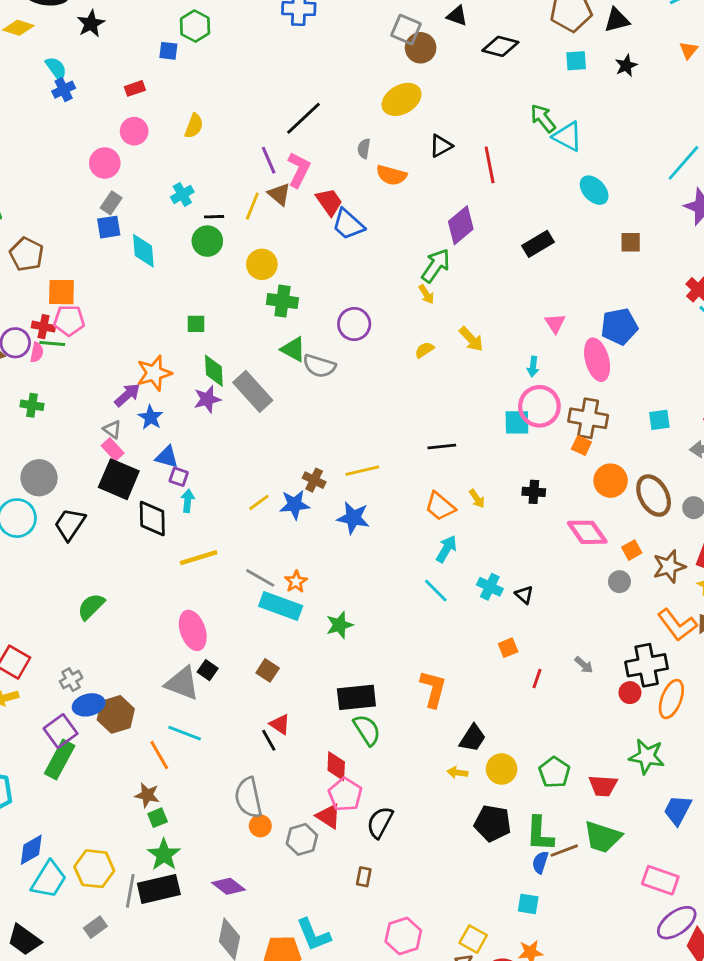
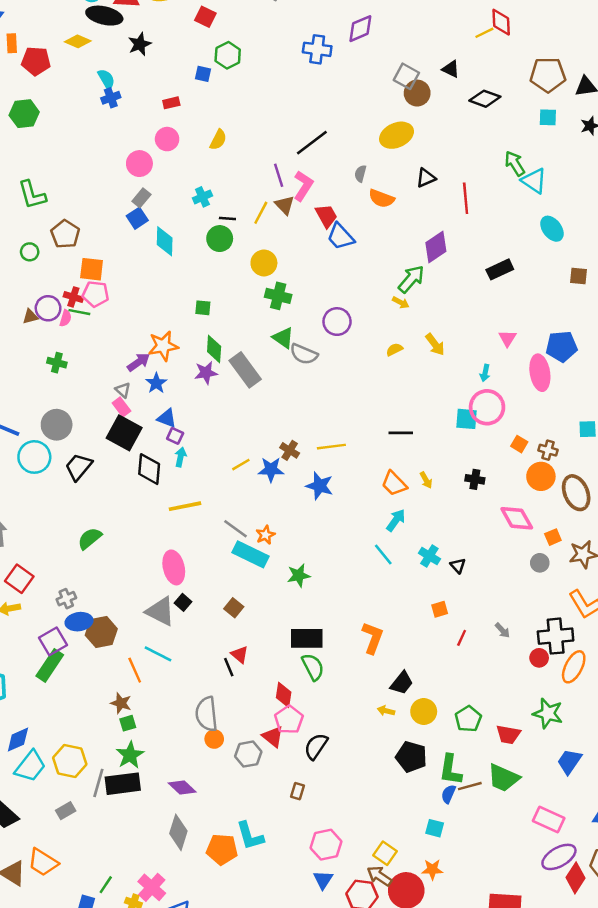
blue square: (109, 227) -> (137, 218), turned -30
yellow arrow: (426, 294) -> (401, 303), turned -35
brown cross: (588, 418) -> (548, 450), moved, size x0.6

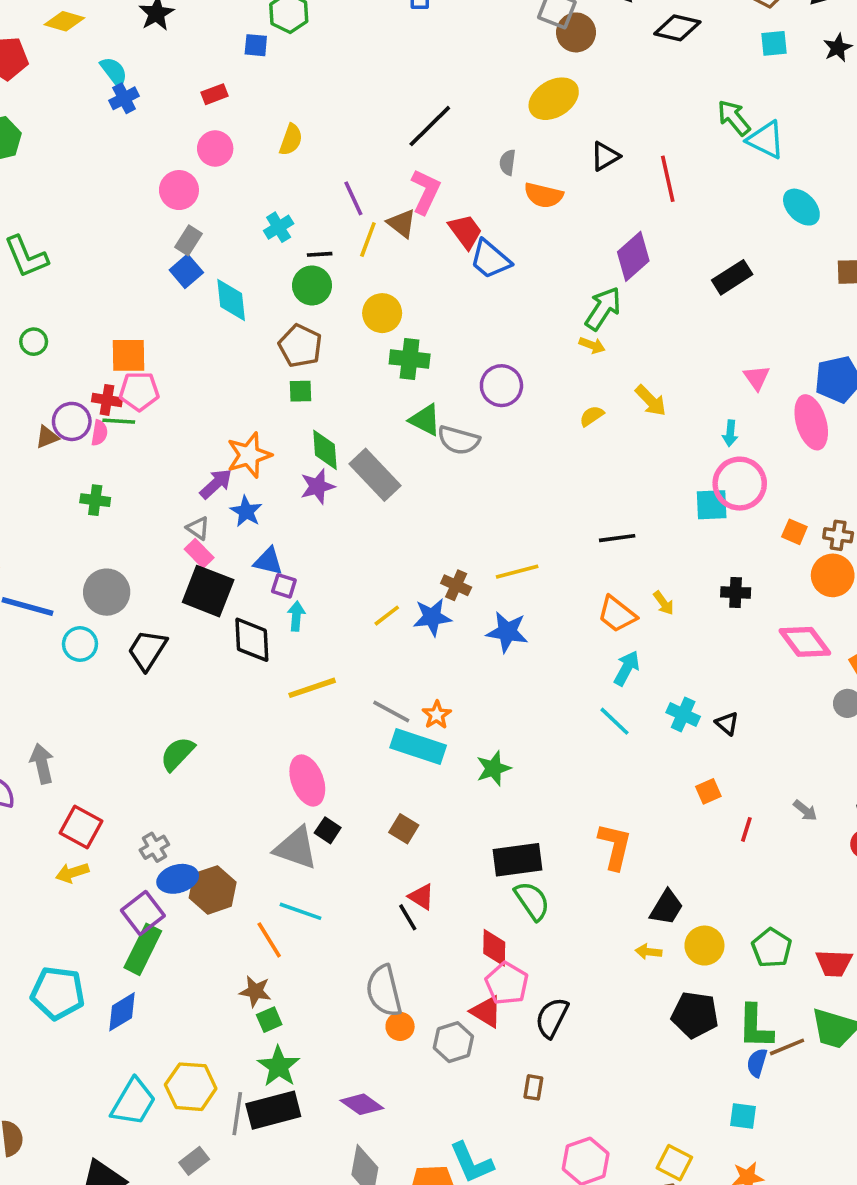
purple line: (279, 175) -> (353, 198), moved
brown pentagon: (65, 234) -> (300, 346), moved
cyan circle: (34, 457) -> (80, 644), size x0.7
blue diamond: (18, 740) -> (122, 1012), moved

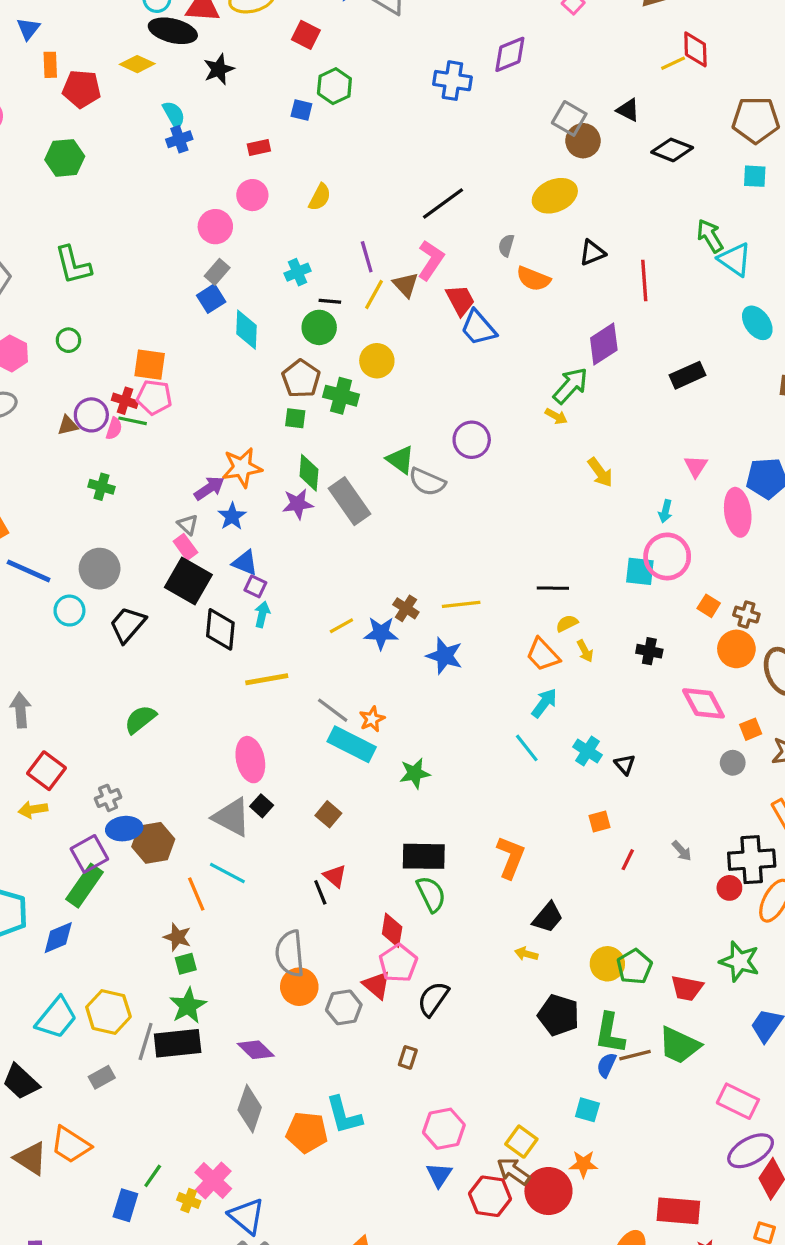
green cross: (410, 359) -> (341, 396), moved
yellow semicircle: (592, 416) -> (567, 623), moved
yellow circle: (704, 946) -> (607, 964), moved
orange circle: (400, 1026) -> (299, 987), size x1.5

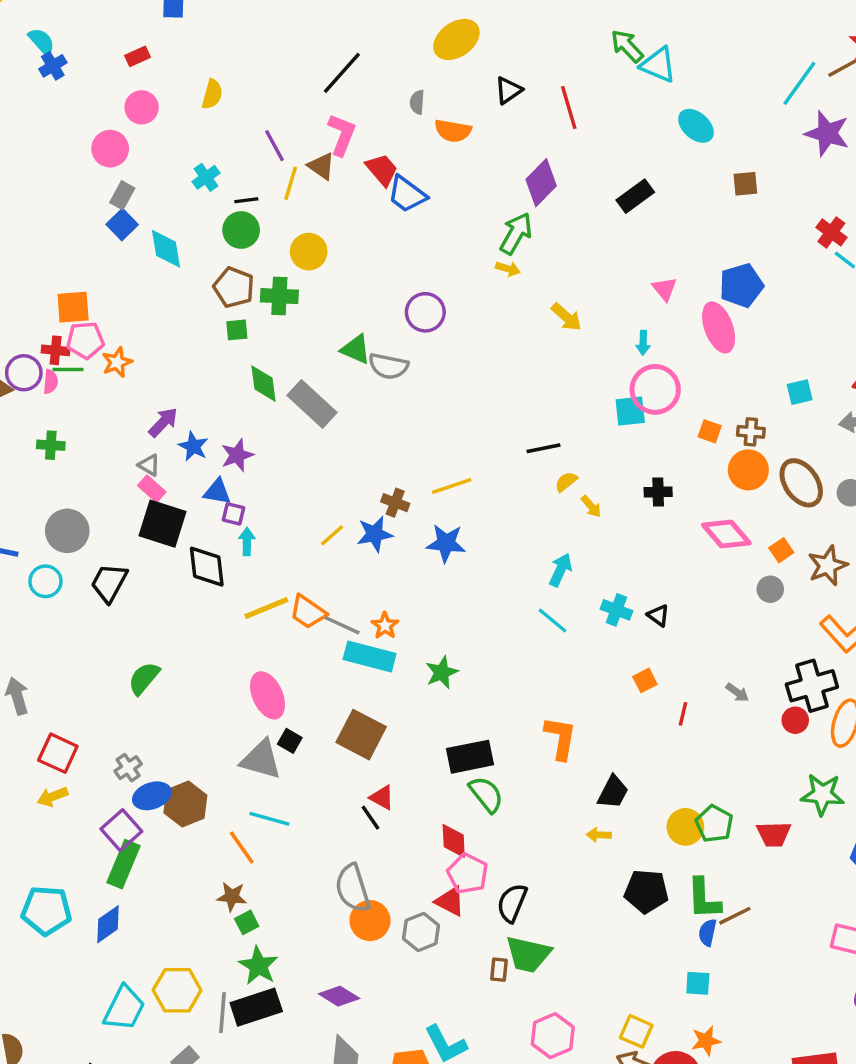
orange star: (242, 467) -> (117, 362), moved, size x0.7
purple star: (298, 504) -> (237, 455), moved
orange trapezoid: (543, 655) -> (308, 612), moved
brown square: (328, 814) -> (361, 735), size x1.8
green trapezoid: (679, 1045) -> (528, 954), moved

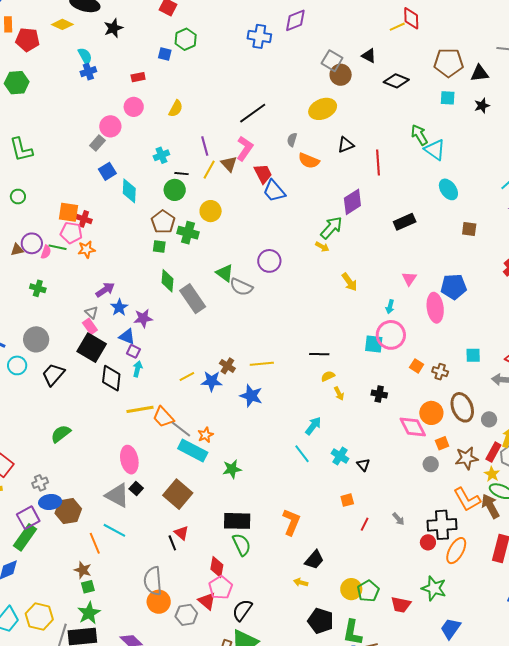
gray rectangle: (122, 195) -> (97, 143), moved
red cross: (56, 350) -> (84, 219), moved
orange circle: (748, 470) -> (431, 413), moved

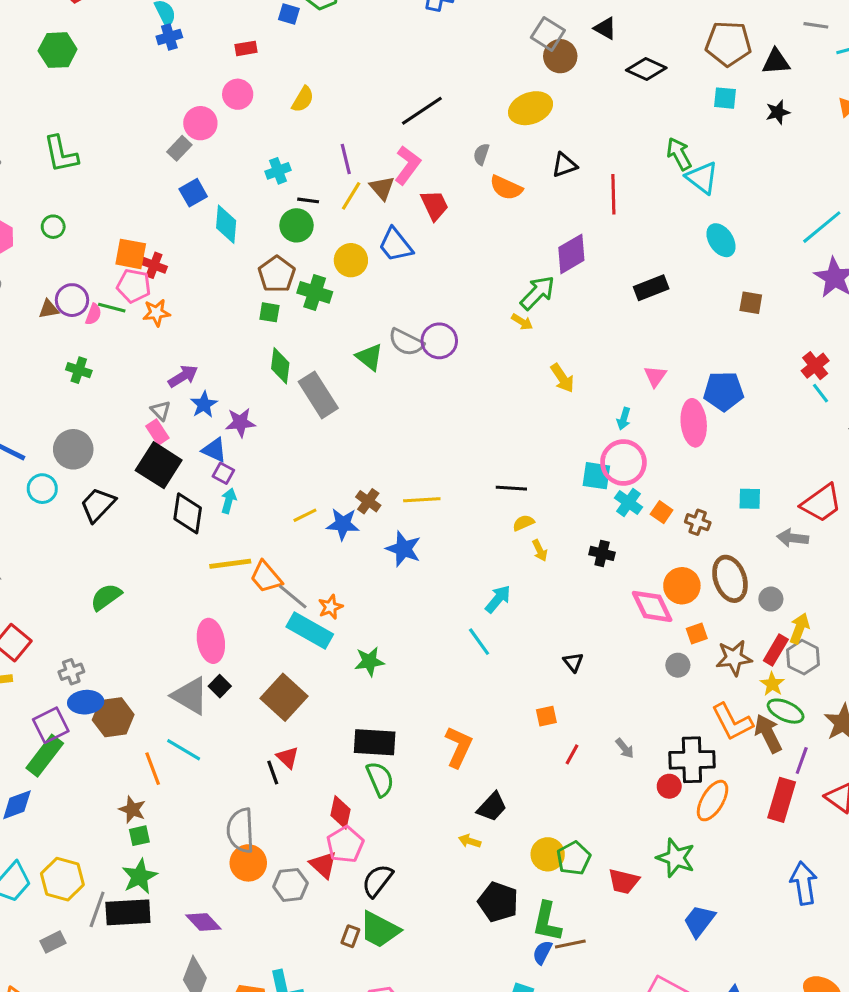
blue trapezoid: (274, 191) -> (396, 245), moved
gray semicircle: (241, 287) -> (406, 342), moved
cyan cross: (340, 456) -> (628, 502), moved

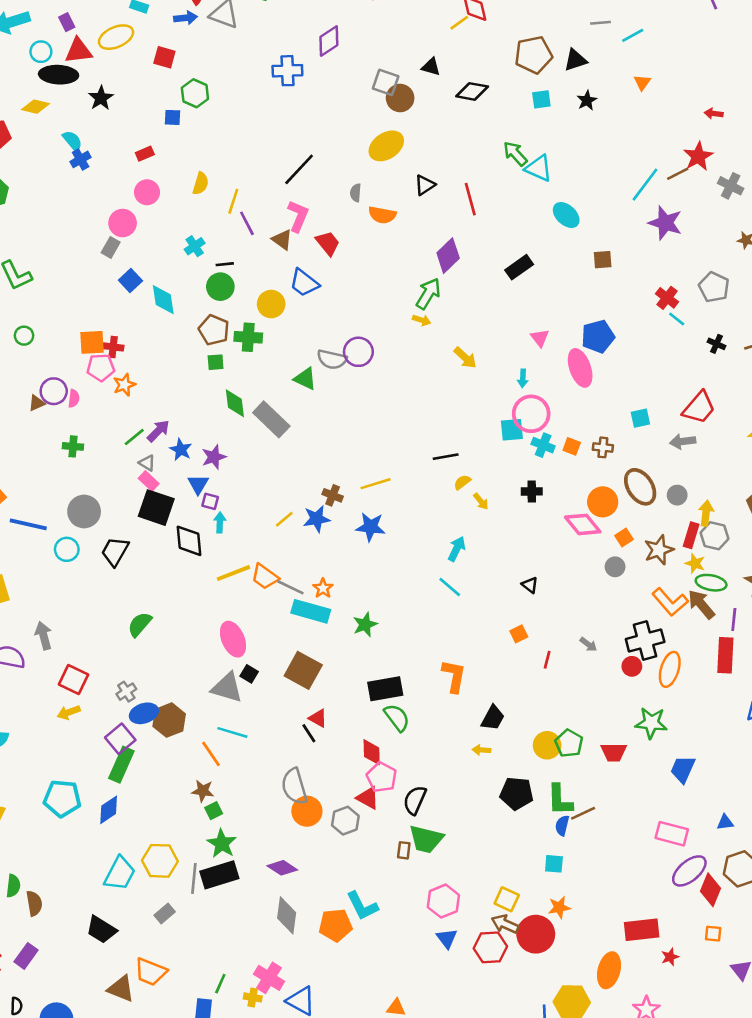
yellow line: (351, 196) -> (233, 201), moved
green line: (112, 308) -> (134, 437), moved, turned -40
blue triangle: (214, 450) -> (198, 484), turned 50

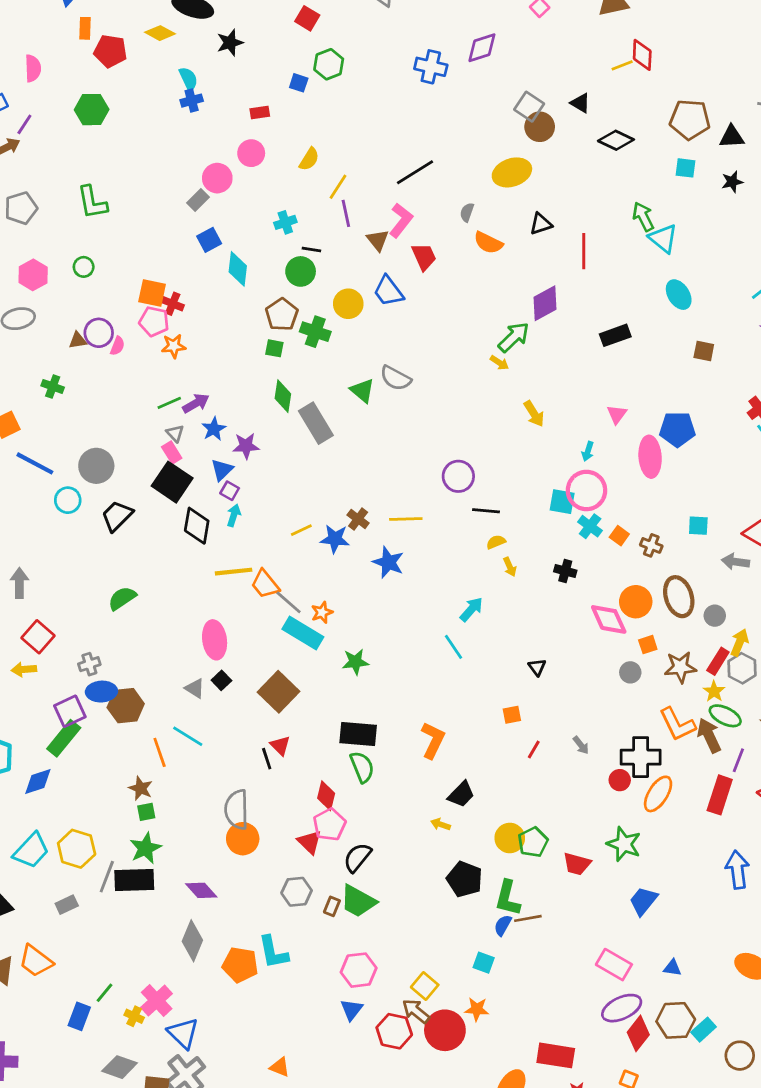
purple circle: (358, 352) -> (458, 476), moved
green cross: (73, 446) -> (53, 387), moved
gray triangle: (227, 688) -> (195, 688), size x0.6
gray hexagon: (345, 821) -> (297, 892), moved

